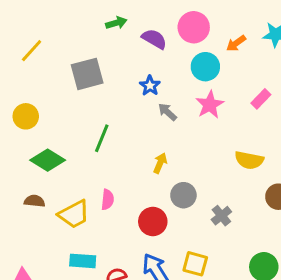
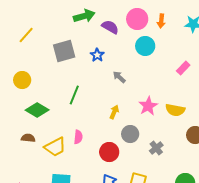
green arrow: (116, 23) -> (84, 16), size x1.5
orange arrow: (236, 43) -> (161, 21), moved, turned -48
blue star: (150, 86) -> (97, 55), moved
pink star: (210, 105) -> (148, 106), moved

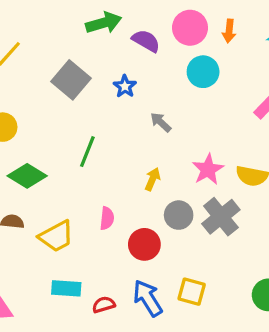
gray square: (64, 51) -> (71, 80), turned -35
pink semicircle: (78, 137) -> (107, 218), moved
gray cross: (156, 148) -> (221, 217), moved, size x1.6

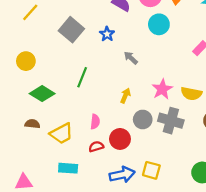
gray cross: (221, 217) -> (171, 121), turned -35
blue arrow: (148, 298) -> (122, 175), turned 110
red semicircle: (104, 305) -> (96, 147), moved

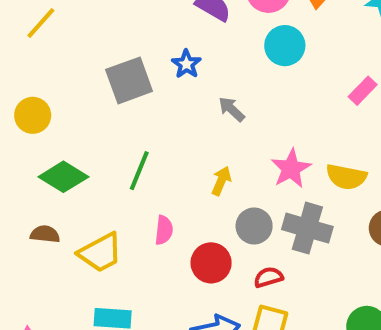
gray square: (71, 30) -> (129, 80), moved, turned 30
green line: (82, 77) -> (139, 171), moved
red semicircle: (96, 147) -> (268, 277), moved

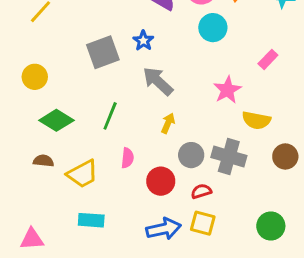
gray arrow: (232, 109) -> (158, 81), moved, size x1.6
pink star: (291, 169) -> (227, 90), moved

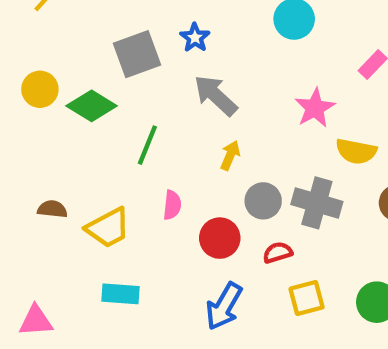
green diamond: (56, 120) -> (92, 106), moved
yellow square: (203, 223) -> (307, 298), moved, turned -30
blue arrow: (164, 229) -> (224, 306), turned 132

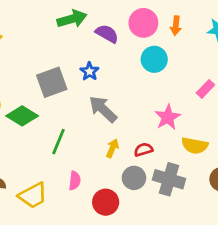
red semicircle: (278, 253) -> (143, 150), moved

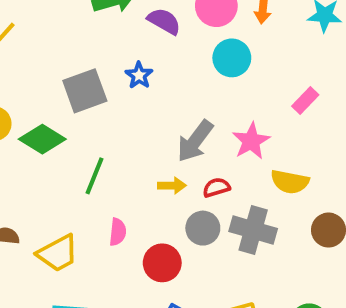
gray arrow: (103, 109) -> (195, 141), moved, turned -96
yellow arrow: (112, 148) -> (172, 186), turned 66

